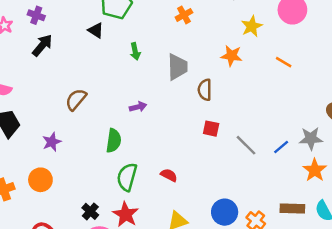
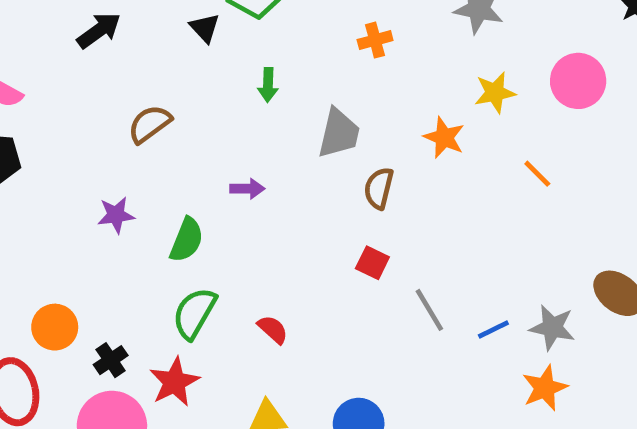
brown semicircle: (76, 100) -> (150, 124), moved
purple star: (52, 142) -> (116, 215), moved
orange circle: (40, 180) -> (55, 327), moved

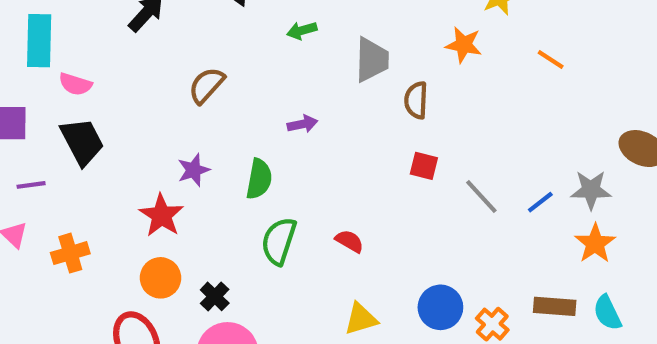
green arrow: (268, 85) -> (302, 31), turned 84
red star: (174, 382) -> (161, 215), moved

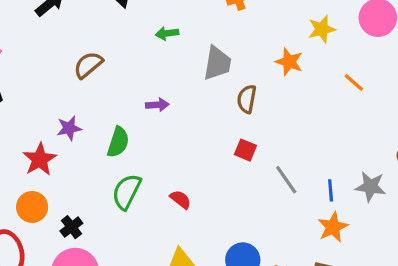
blue line: (540, 202) -> (331, 190), turned -65
orange star: (595, 243) -> (333, 227), moved

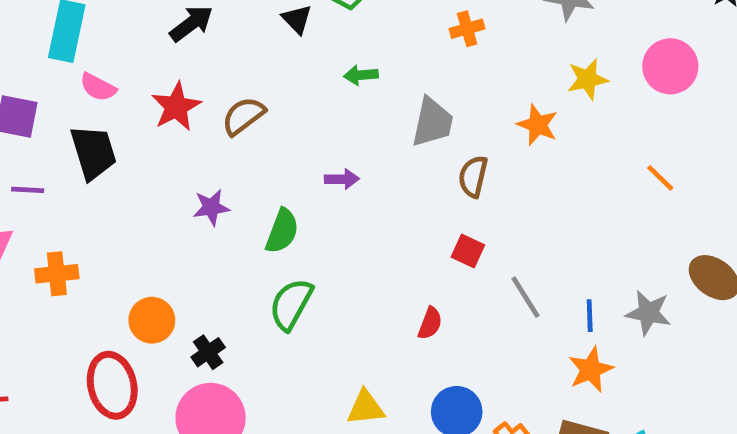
orange line: (354, 83) -> (660, 178), moved
red star: (40, 159) -> (176, 107), moved
red semicircle: (180, 199) -> (430, 323), moved, turned 70

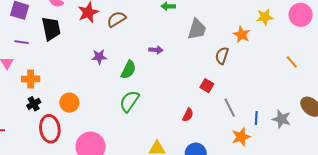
brown semicircle: (473, 177) -> (222, 56), moved
black cross: (208, 352) -> (34, 104), moved
orange star: (591, 370) -> (241, 137), moved

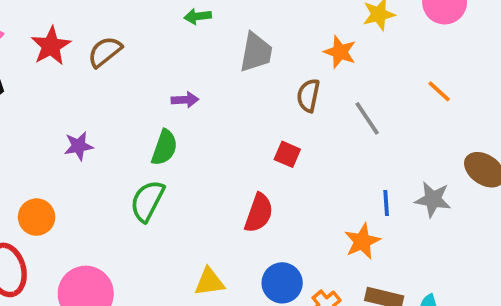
purple star: (99, 57) -> (79, 146), moved
green semicircle: (128, 70) -> (164, 148), moved
gray line: (230, 108) -> (367, 118), moved
red semicircle: (188, 115) -> (259, 213), size x1.5

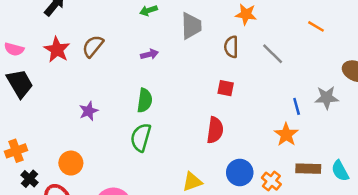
purple arrow: (185, 100) -> (150, 54), moved

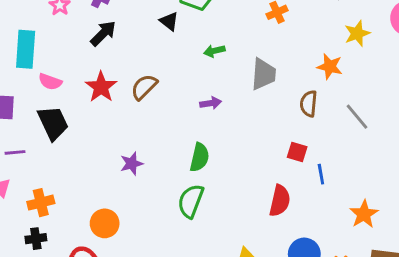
blue line: (297, 106) -> (321, 174), moved
black cross: (29, 179) -> (36, 239), moved, turned 35

